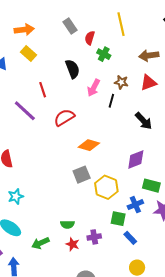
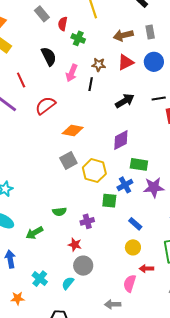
black arrow: (144, 121) -> (125, 101), turned -72
blue rectangle: (130, 238) -> (135, 224), moved
red star: (73, 244) -> (75, 245), moved

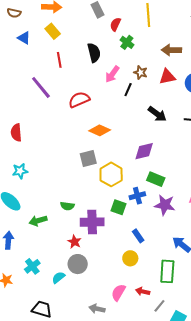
red line: (21, 80) -> (59, 60), moved
black arrow: (125, 101) -> (157, 114), turned 54
purple cross: (87, 221) -> (92, 222), size x1.6
red arrow: (146, 269) -> (143, 291), moved

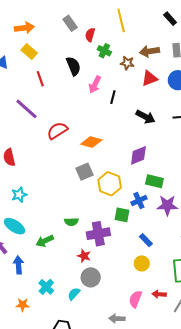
brown star: (141, 73) -> (127, 63), moved
red semicircle: (79, 100) -> (57, 131), moved

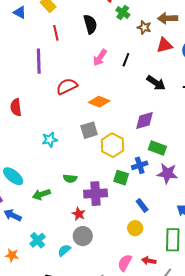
pink arrow: (95, 85) -> (100, 58), moved
purple line: (27, 109) -> (39, 61), turned 40
cyan star: (19, 195) -> (50, 140), moved
blue arrow: (18, 265) -> (13, 215), turned -66

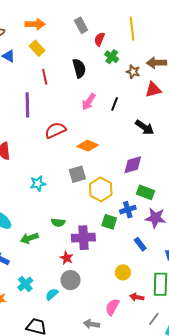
blue rectangle: (142, 205) -> (140, 244), moved
red arrow: (149, 261) -> (137, 297), moved

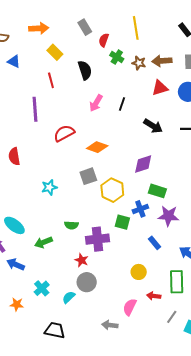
yellow rectangle: (37, 48) -> (55, 52), moved
brown star: (133, 72) -> (139, 63), moved

